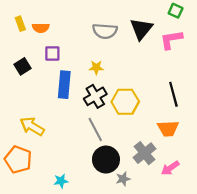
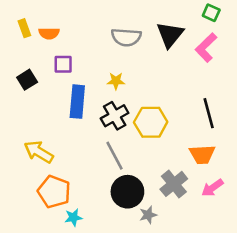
pink L-shape: (171, 40) -> (206, 47), turned -35
orange pentagon: (18, 160) -> (54, 192), moved
pink arrow: (170, 168) -> (212, 188), moved

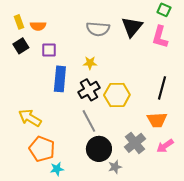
pink L-shape: (206, 47) -> (160, 37), turned -30
black square: (27, 80) -> (21, 46), moved
black line: (209, 113) -> (162, 88), turned 30

